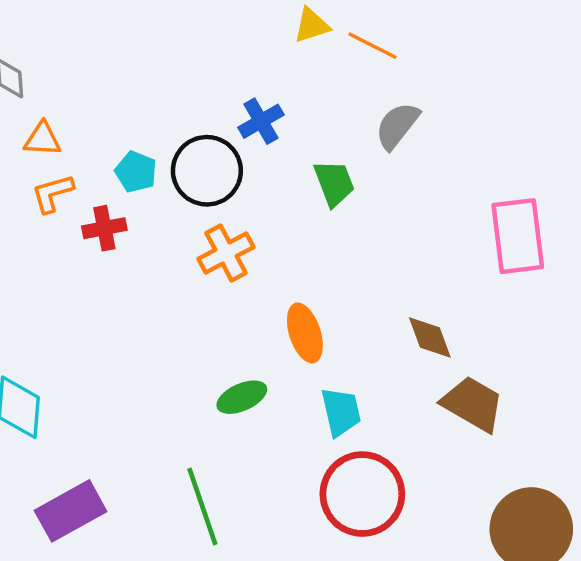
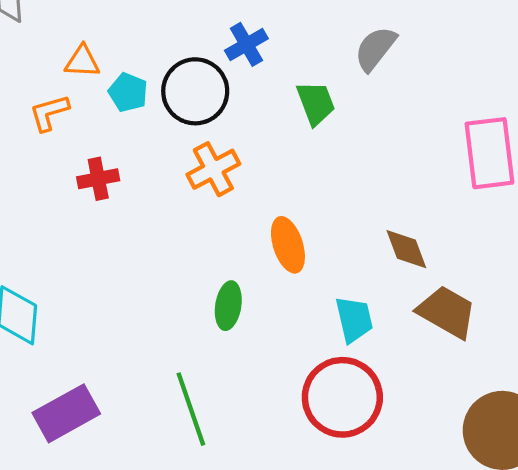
orange triangle: (42, 139) -> (82, 61), moved
red cross: (104, 228) -> (98, 179), moved
green ellipse: (242, 397) -> (228, 306), turned -57
cyan trapezoid: (341, 412) -> (354, 319), moved

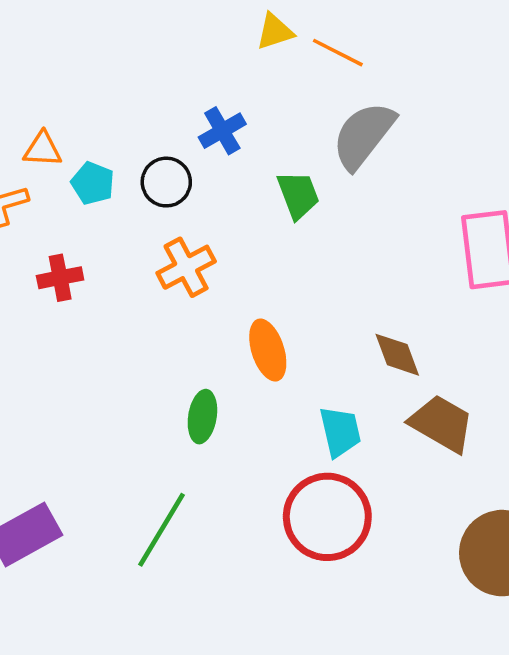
gray semicircle: (375, 49) -> (363, 135), size x1.4
black circle: (195, 91) -> (166, 182), size x0.7
green line: (191, 409) -> (162, 530), turned 50

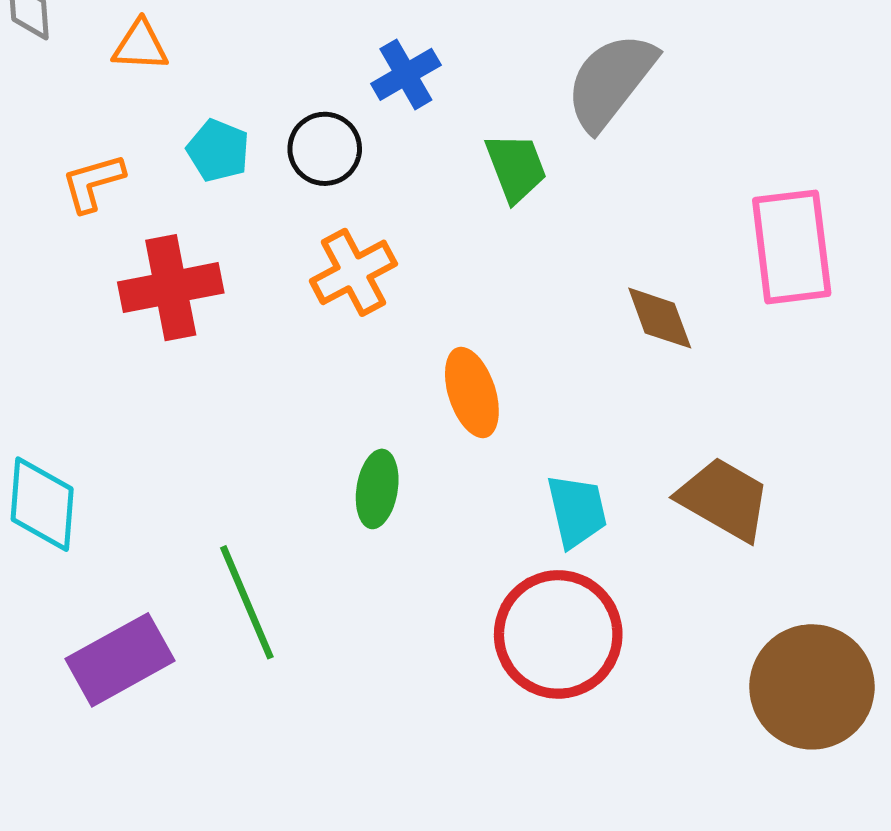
orange triangle: (43, 149) -> (140, 46), moved
red cross: (60, 278) -> (171, 288), size x1.5
brown diamond: (397, 355) -> (660, 318), moved
green line: (162, 530) -> (247, 602), moved, turned -54

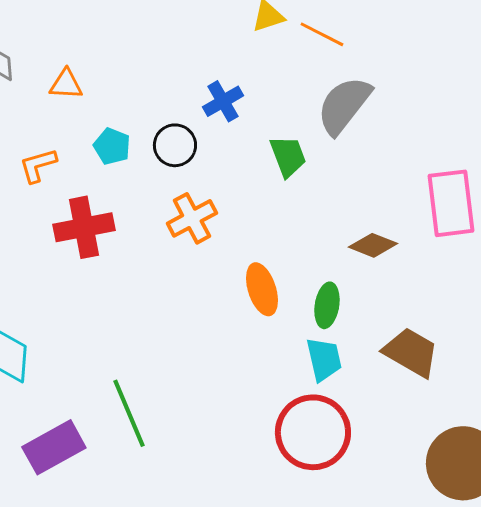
brown diamond: (660, 318) -> (373, 245), turned -48
green ellipse: (377, 489) -> (327, 305), moved

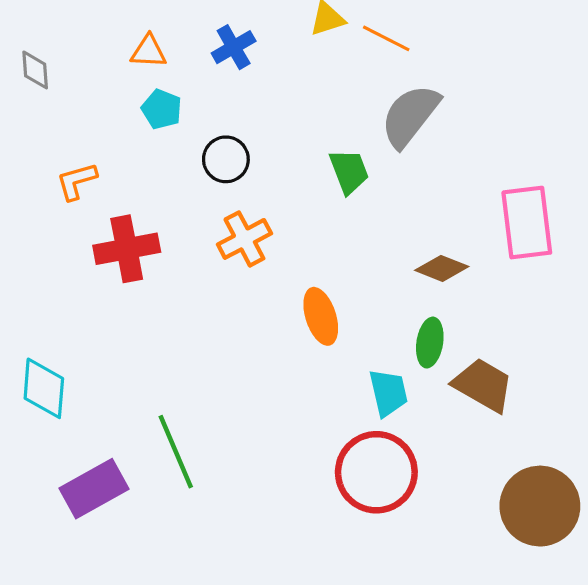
orange triangle: (66, 84) -> (149, 51), moved
blue cross: (223, 101) -> (234, 47), moved
cyan pentagon: (112, 146) -> (162, 109), moved
green ellipse: (327, 305) -> (430, 343), moved

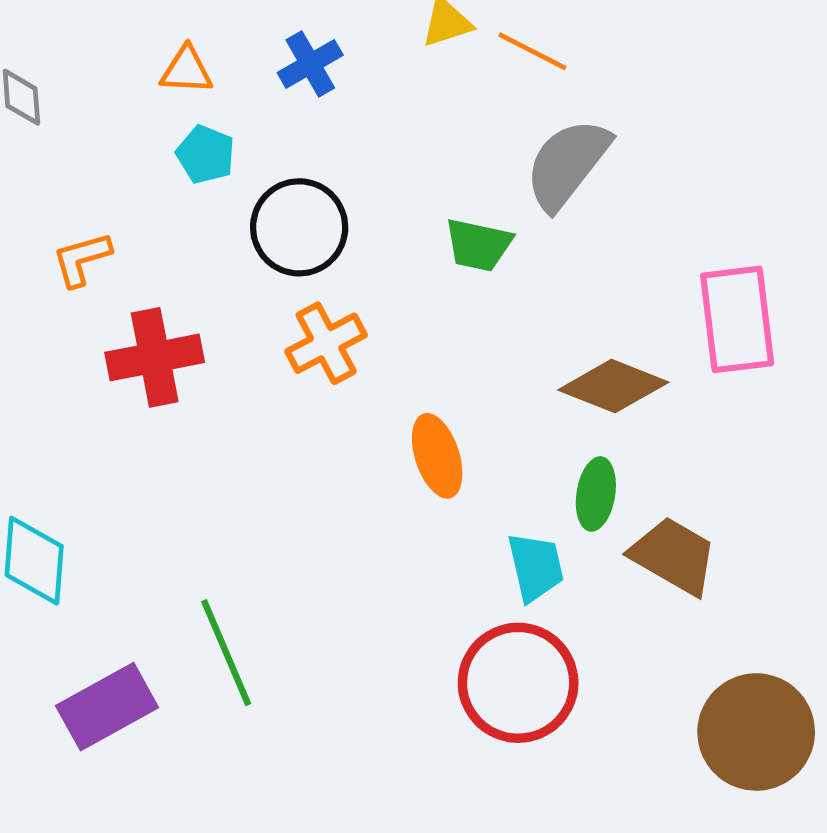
black circle: (226, 159) -> (299, 227), size x1.4
green trapezoid: (349, 171) -> (478, 245), turned 123
brown diamond: (442, 268) -> (613, 386), size x1.4

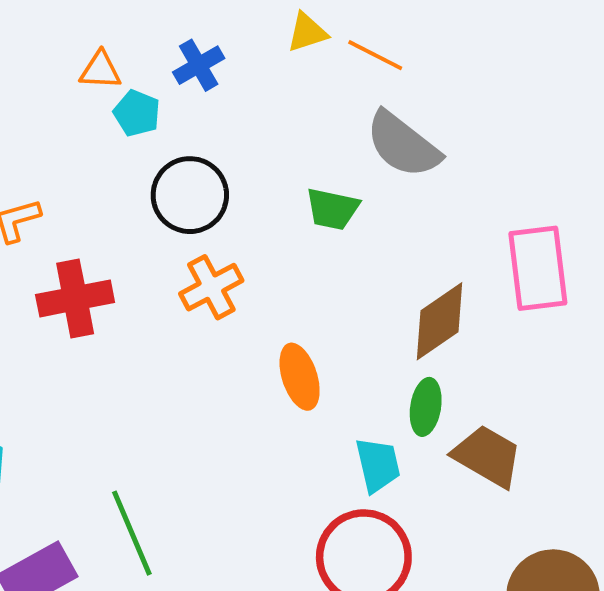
cyan pentagon: (205, 154) -> (137, 113), moved
gray semicircle: (567, 164) -> (403, 145), turned -90
brown diamond: (613, 386) -> (440, 321), turned -56

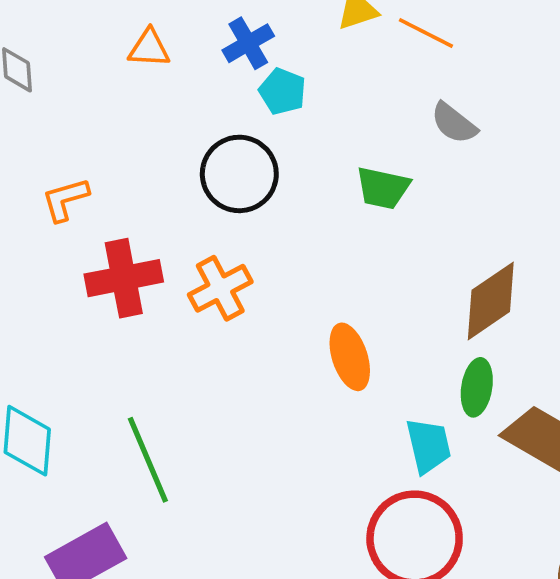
cyan pentagon: (137, 113) -> (282, 91), moved
gray semicircle: (403, 145) -> (454, 123), size x0.6
orange cross: (211, 287) -> (220, 288), moved
green line: (132, 533) -> (148, 460), moved

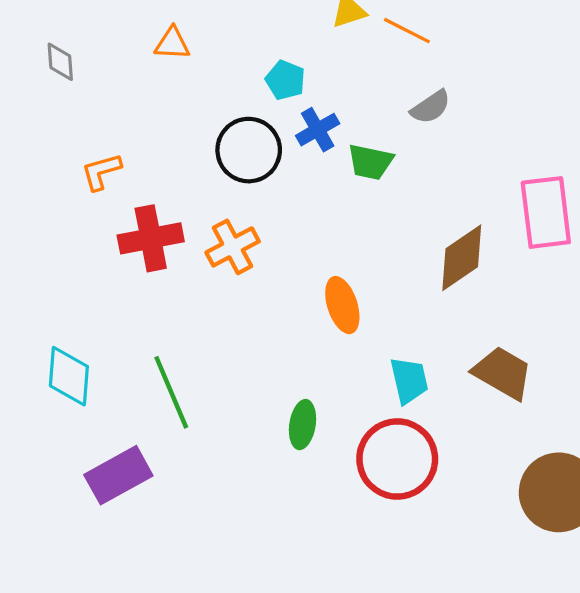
blue cross: (248, 43) -> (318, 130), moved
gray semicircle: (454, 123) -> (431, 107), turned -72
green ellipse: (477, 387) -> (302, 425), moved

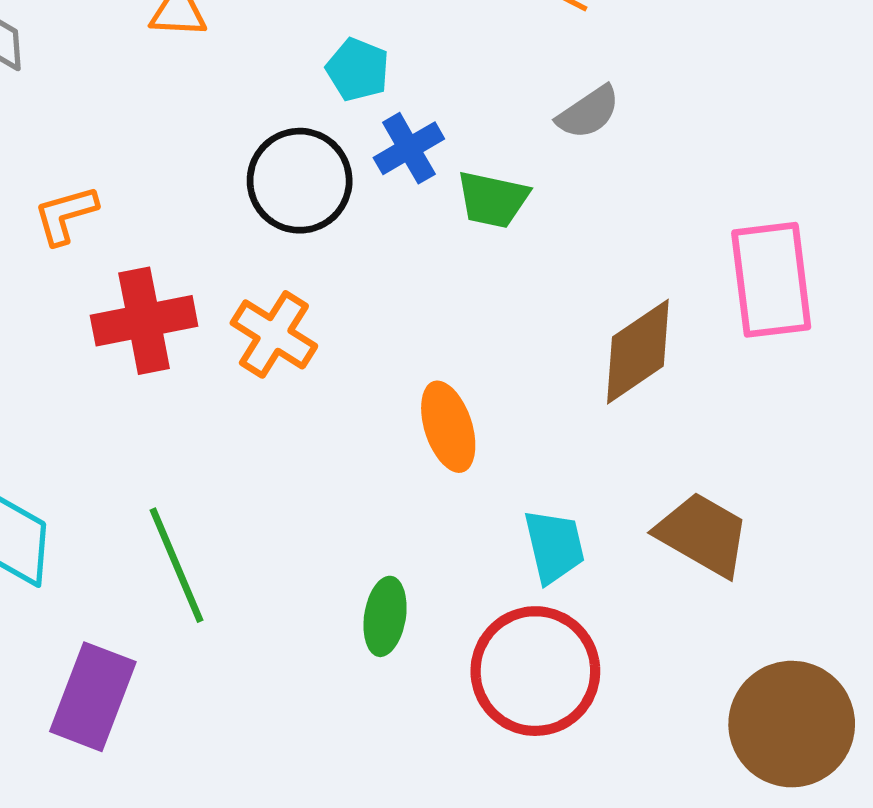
orange cross: (233, 247) -> (274, 334), turned -30
purple rectangle: (118, 475) -> (93, 697), turned -40

